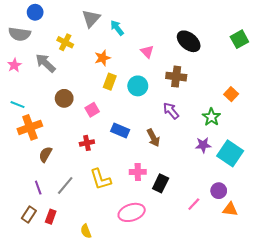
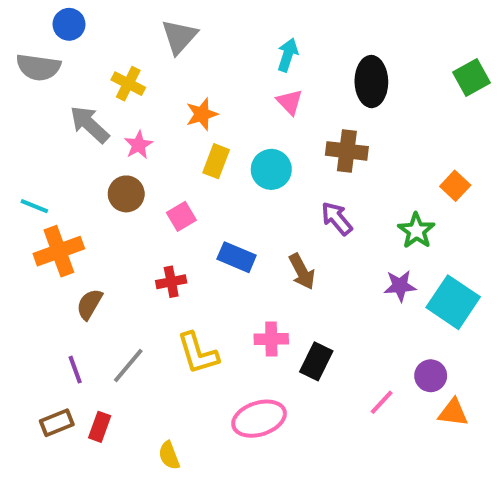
cyan arrow: (117, 28) -> (288, 55), moved, turned 56
black ellipse: (189, 41) -> (371, 82), turned 50
pink star: (14, 65) -> (138, 145), moved
brown rectangle: (29, 215) -> (57, 423), turned 35

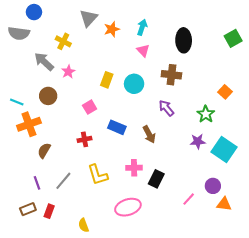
orange star: (202, 114) -> (112, 29), moved
brown circle: (126, 194) -> (48, 96), moved

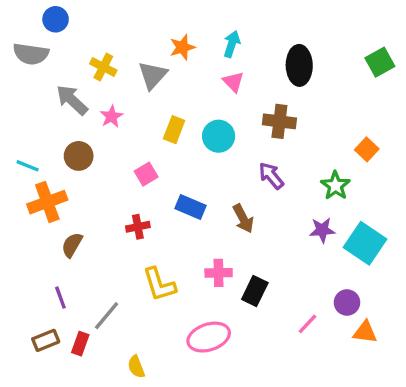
gray triangle: (89, 18) -> (153, 75), moved
gray line: (63, 181) -> (107, 316), moved

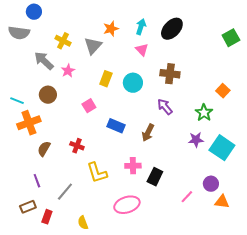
black ellipse: (299, 65) -> (172, 29), moved, turned 45
brown arrow: (243, 219) -> (148, 133), turned 54
red cross: (138, 227) -> (77, 146), moved, turned 32
red rectangle: (80, 344) -> (47, 217), moved

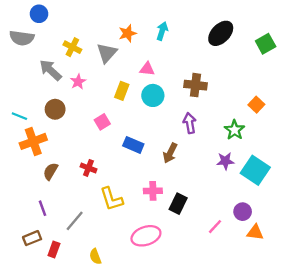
black ellipse: (172, 29) -> (221, 33), moved
pink triangle: (142, 50) -> (147, 69), moved, turned -40
purple arrow: (165, 107) -> (190, 123), turned 30

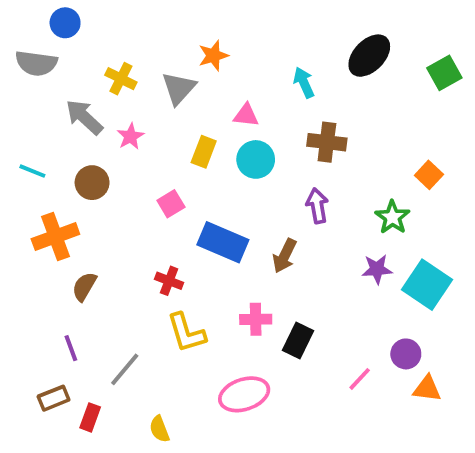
cyan arrow: (162, 31) -> (304, 82), moved, turned -42
cyan line: (19, 116) -> (32, 171), moved
blue rectangle: (133, 145) -> (223, 242), size x1.4
red cross: (88, 168) -> (169, 281), moved

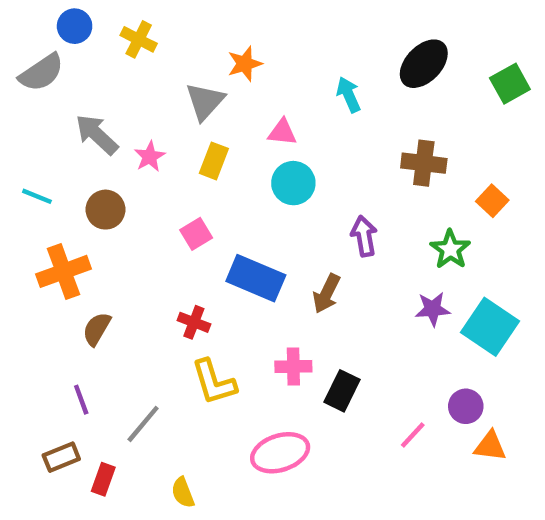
gray semicircle: (36, 63) -> (41, 73), turned -42
yellow cross: (121, 79) -> (139, 39), moved
brown cross: (327, 142) -> (424, 163), moved
yellow rectangle: (204, 152) -> (214, 161), moved

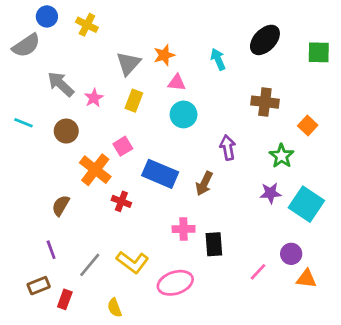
orange star: (245, 64) -> (164, 55), moved
green square: (510, 84) -> (319, 52), turned 30
orange cross: (63, 271) -> (95, 170), moved, turned -32
yellow L-shape: (214, 382) -> (132, 262), moved, turned -36
black rectangle: (342, 391) -> (214, 244), turned -30

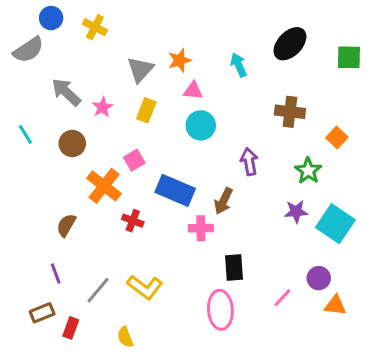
cyan line: (23, 123) -> (25, 134), turned 36
pink cross: (184, 229) -> (201, 228), moved
pink ellipse: (175, 283) -> (220, 310), moved, turned -76

